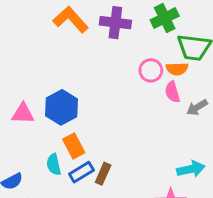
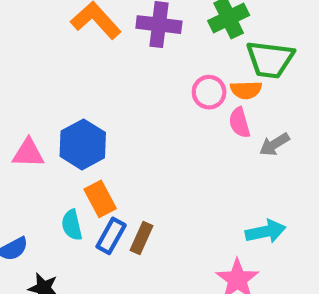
blue rectangle: (81, 172) -> (111, 236), turned -30

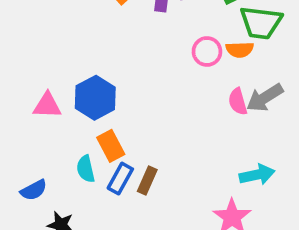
pink semicircle: (240, 123) -> (238, 102), moved
gray arrow: (274, 144) -> (265, 98), size x1.4

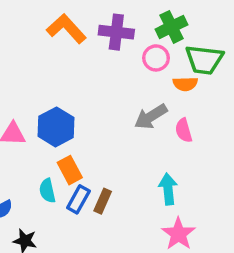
pink circle: (207, 51) -> (156, 58), moved
gray arrow: (265, 98) -> (151, 117), moved
cyan arrow: (257, 175) -> (168, 189), moved, turned -84

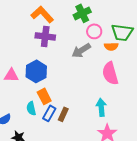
green cross: (172, 27) -> (82, 13), moved
purple cross: (116, 32) -> (45, 36), moved
gray arrow: (151, 117) -> (81, 50), moved
pink semicircle: (184, 130) -> (110, 73), size x1.6

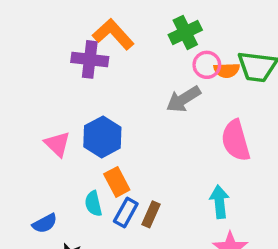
purple cross: (45, 36) -> (90, 59), moved
orange semicircle: (111, 46) -> (227, 70), moved
pink triangle: (11, 75) -> (57, 144), turned 42

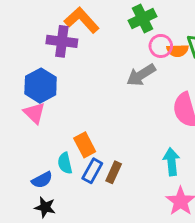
blue hexagon: (102, 137) -> (41, 86), moved
blue semicircle: (45, 223) -> (42, 180), moved

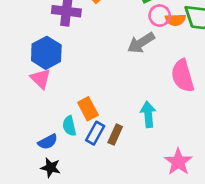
cyan arrow: (171, 162) -> (148, 114), moved

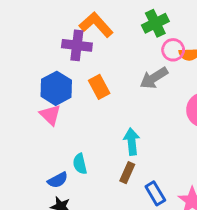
orange rectangle: (88, 109) -> (99, 87), moved
cyan arrow: (148, 114) -> (132, 142), moved
blue rectangle: (95, 133) -> (155, 193), moved, turned -60

